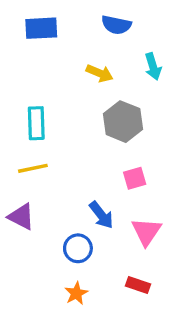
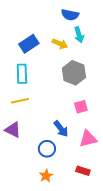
blue rectangle: (41, 28) -> (29, 44), moved, turned -30
cyan arrow: (153, 67) -> (79, 35), moved
pink triangle: (146, 232) -> (88, 139), turned 42

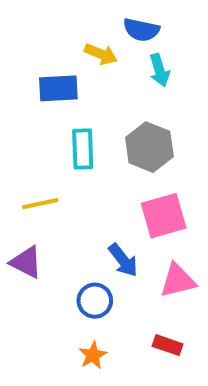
blue rectangle: (29, 44) -> (58, 88), turned 30
yellow arrow: (60, 44) -> (101, 54), moved
cyan rectangle: (22, 74) -> (83, 149), moved
pink square: (81, 107) -> (164, 216), size x1.6

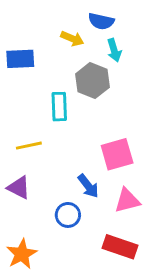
blue rectangle: (58, 88) -> (20, 59), moved
gray hexagon: (149, 147) -> (93, 81), moved
red rectangle: (168, 345) -> (120, 247), size x1.6
orange star: (93, 355) -> (22, 254), moved, size x1.5

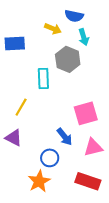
yellow line: (29, 146) -> (21, 107), turned -48
orange star: (22, 254) -> (39, 181), moved

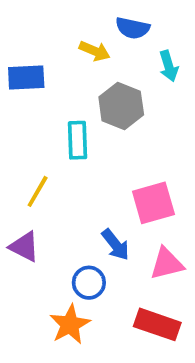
cyan arrow: (84, 37) -> (169, 66), moved

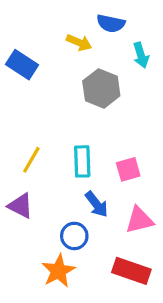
blue rectangle: (26, 77) -> (22, 65), turned 36
cyan rectangle: (77, 140) -> (82, 161), moved
pink square: (153, 203) -> (128, 169), size x0.7

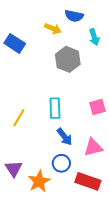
yellow line: (31, 160) -> (19, 118), moved
pink square: (128, 169) -> (97, 107), moved
purple triangle: (20, 206) -> (14, 169), moved, turned 30
blue circle: (74, 236) -> (61, 163), moved

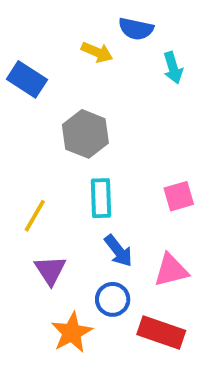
gray hexagon: (68, 59) -> (85, 134), moved
purple triangle: (14, 169) -> (50, 270), moved

